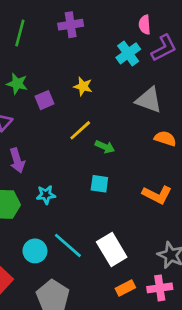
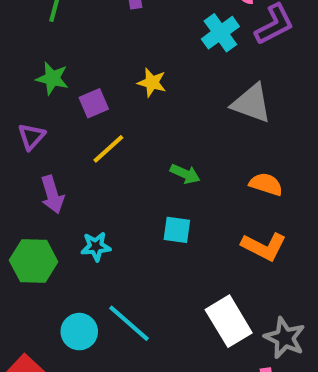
yellow line: (80, 130) -> (108, 149), moved
orange semicircle: (165, 138) -> (266, 184), moved
white rectangle: (112, 250) -> (229, 321), moved

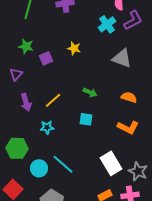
yellow line: (108, 149) -> (53, 100), moved
green hexagon: (34, 261) -> (17, 148), moved

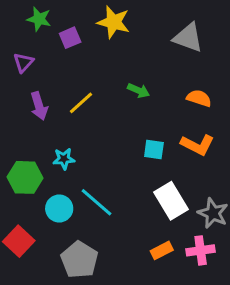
yellow star: (74, 48) -> (114, 22), size x1.5
cyan square: (86, 119) -> (154, 149), moved
cyan star: (47, 127) -> (64, 159), moved

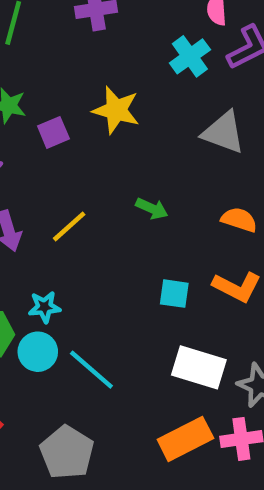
white rectangle: (171, 201) -> (199, 367), turned -42
cyan circle: (59, 209) -> (38, 352), moved
orange rectangle: (162, 250) -> (185, 439), size x1.6

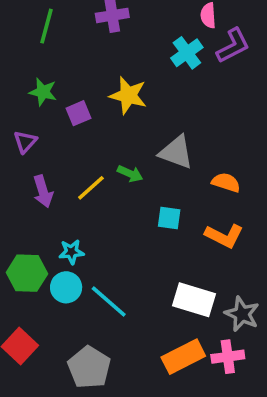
gray triangle: (223, 132) -> (176, 152), moved
green arrow: (152, 209) -> (130, 174), moved
cyan square: (174, 294) -> (169, 218), moved

